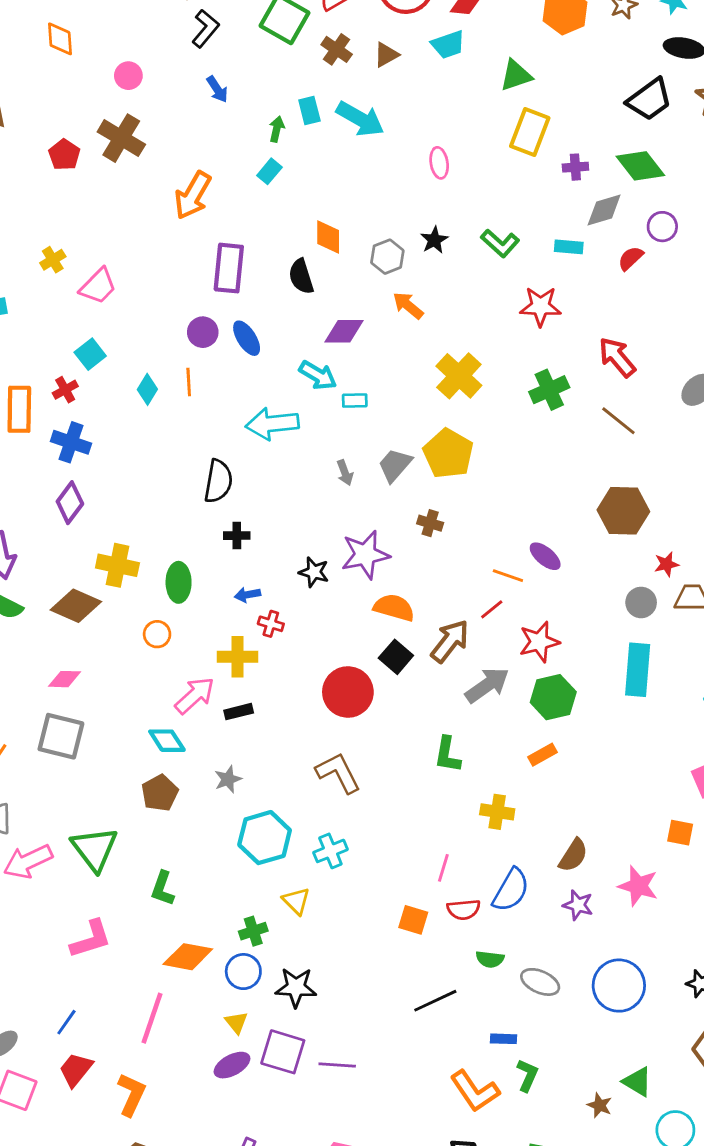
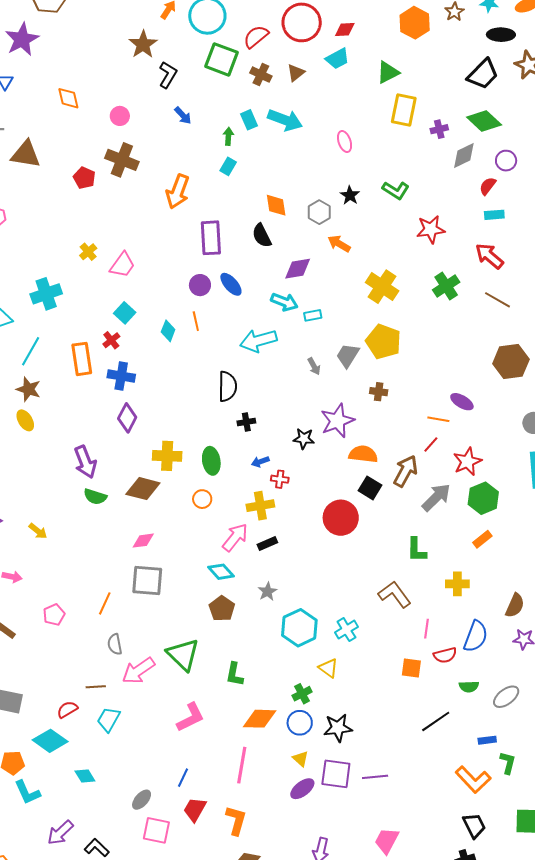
cyan rectangle: (569, 247) -> (494, 215), moved
brown L-shape: (338, 773) -> (395, 594), moved
gray ellipse: (540, 982) -> (506, 697), turned -52

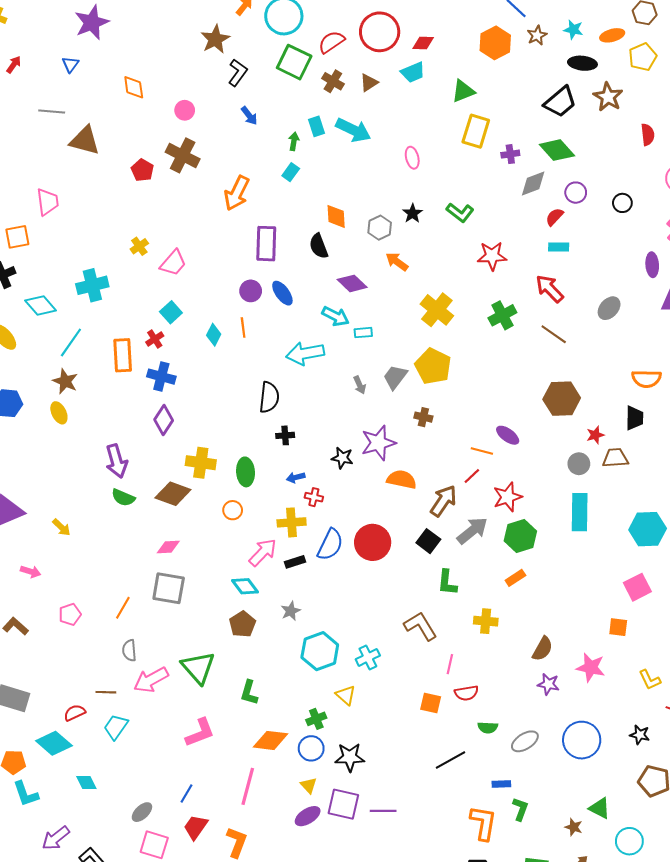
purple diamond: (298, 269) -> (352, 283), turned 48
black square: (370, 488) -> (428, 541), moved
blue semicircle: (476, 636) -> (330, 545), moved
orange L-shape: (473, 780) -> (483, 823), turned -132

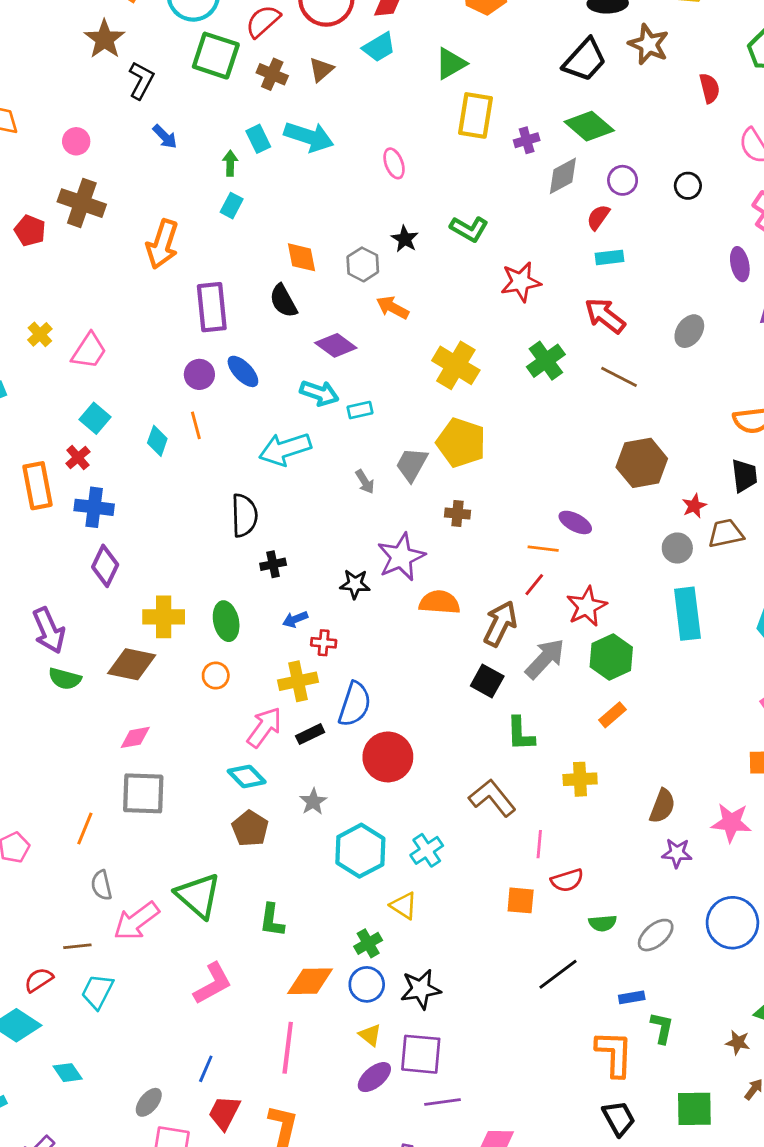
red circle: (373, 542) -> (388, 757), moved
purple line: (383, 811) -> (442, 1102), moved

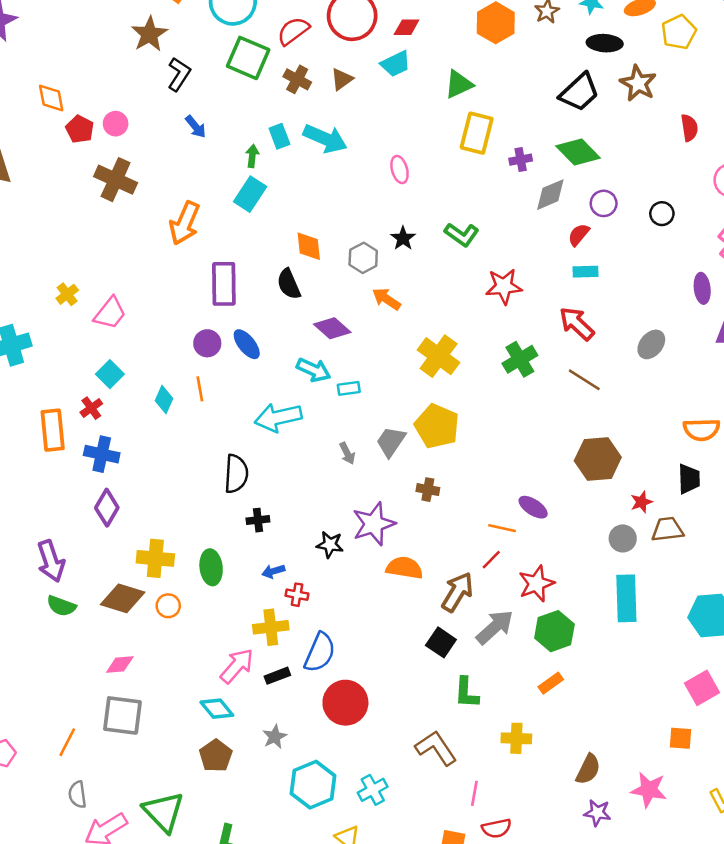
cyan rectangle: (232, 206) -> (250, 194), size x1.5
red pentagon: (30, 231) -> (80, 129), moved
orange circle: (216, 676) -> (168, 606), moved

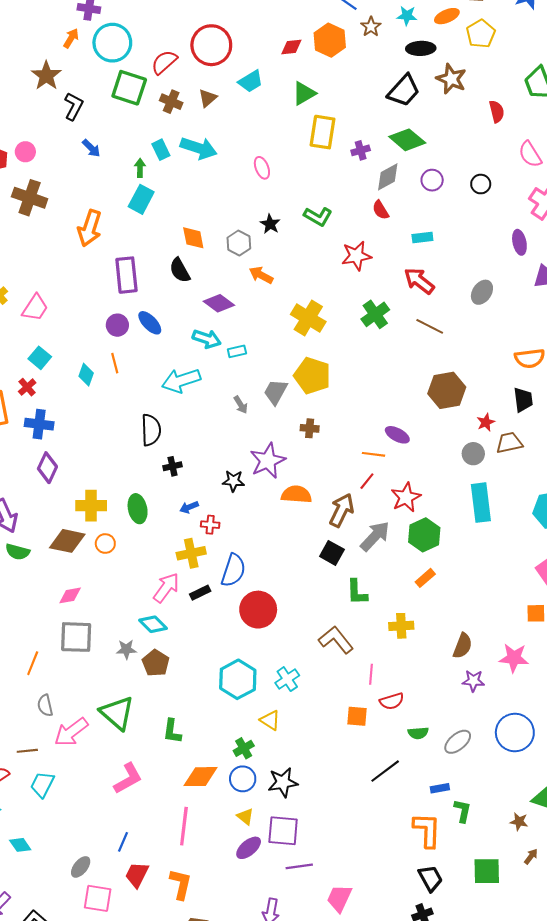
red diamond: (407, 27) -> (291, 47), moved
red semicircle: (579, 235) -> (381, 210), moved, turned -66
gray star: (275, 737) -> (126, 649), moved, turned 30

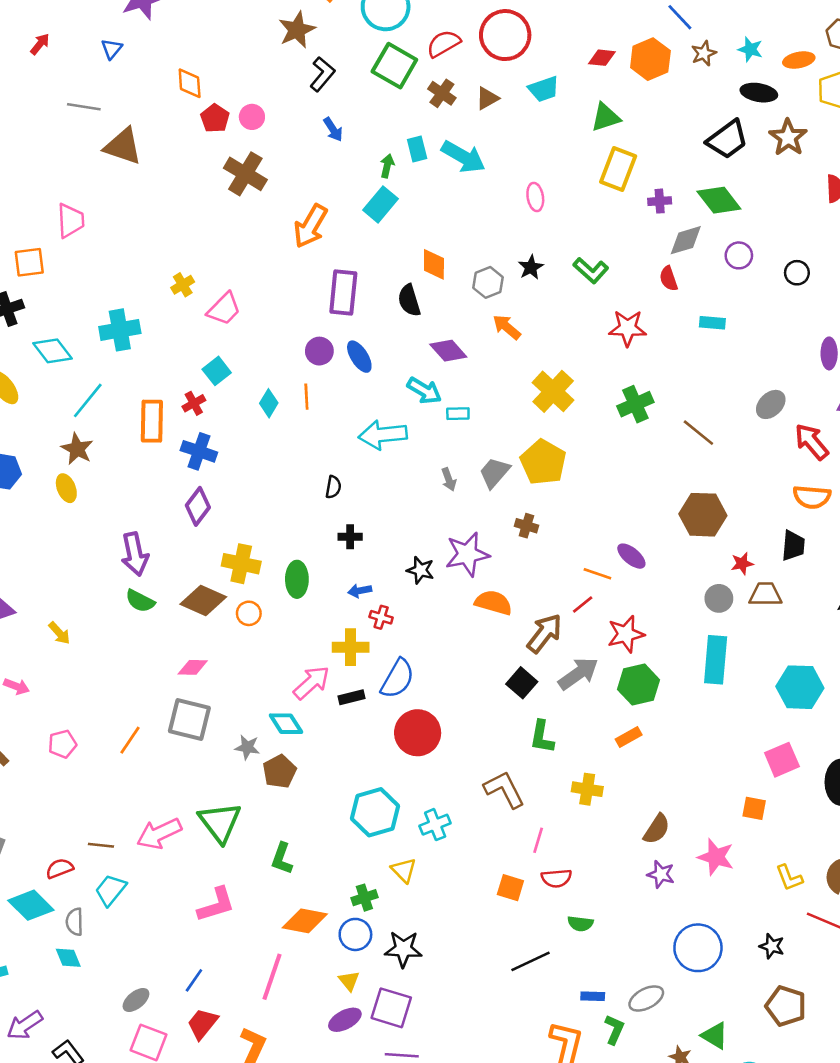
red arrow: (419, 281) -> (812, 442), moved
black semicircle: (151, 430) -> (333, 487), size x0.6
gray semicircle: (45, 705) -> (75, 922), moved
gray ellipse: (458, 742) -> (646, 998), moved

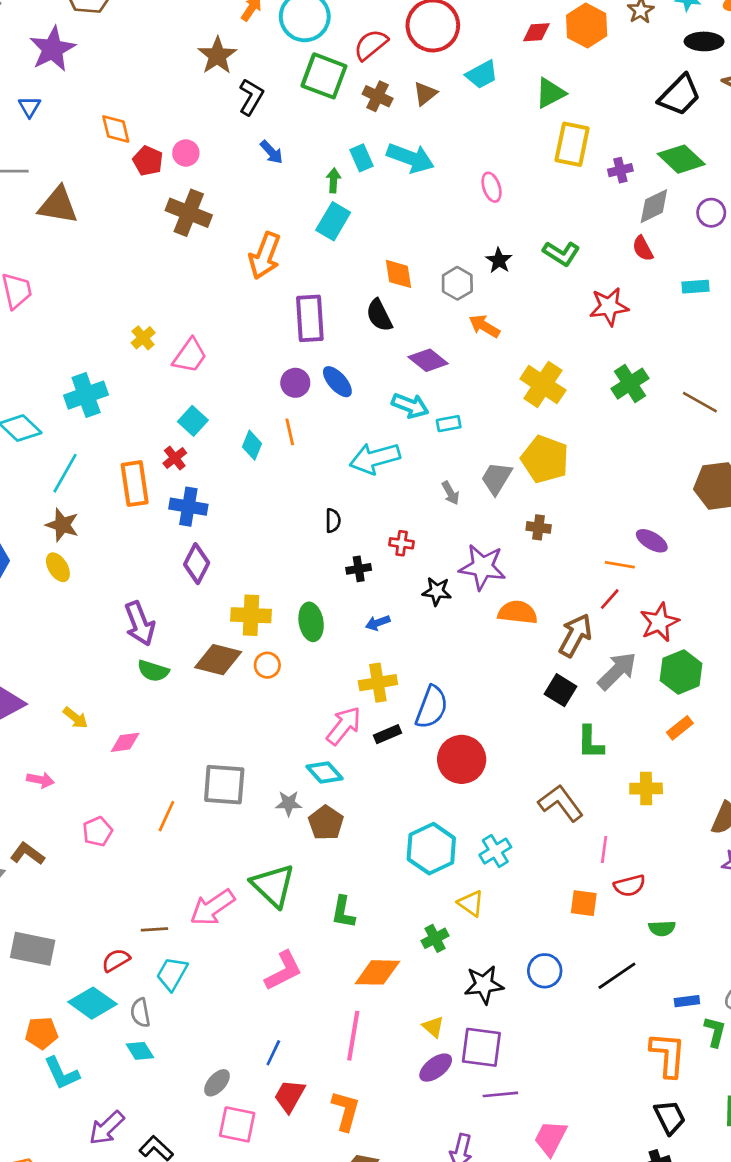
purple star: (467, 554) -> (482, 567), turned 30
red cross: (381, 617) -> (402, 543), moved
pink diamond: (193, 667) -> (125, 742), moved
blue circle: (355, 934) -> (545, 971), moved

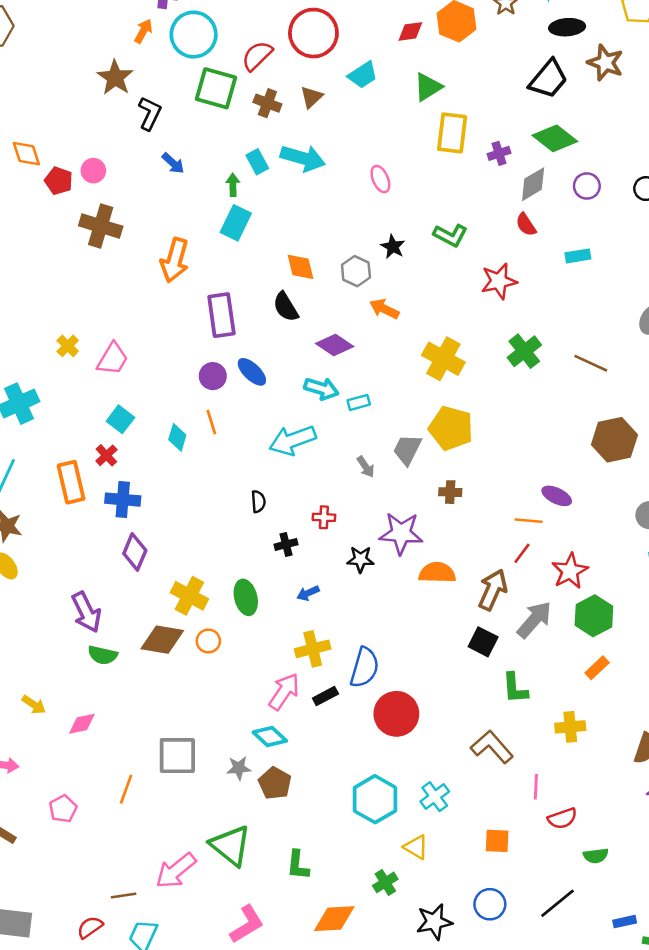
yellow cross: (251, 615) -> (189, 596), turned 30
orange square: (584, 903) -> (497, 841), moved

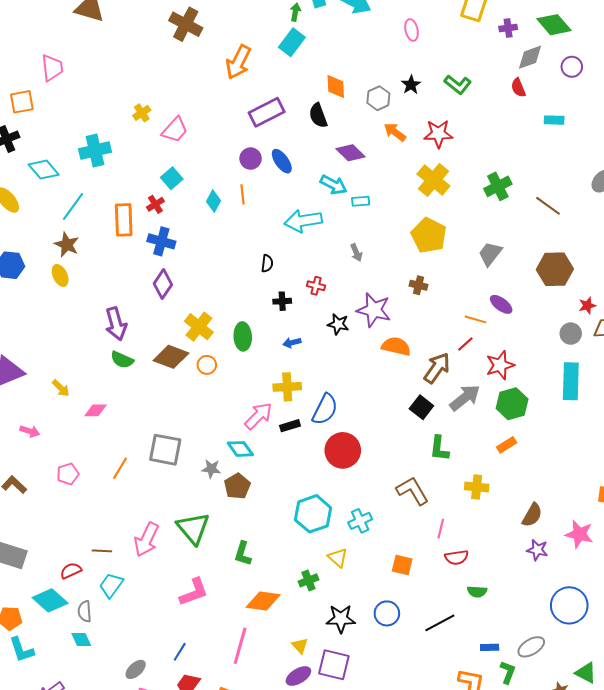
red star: (499, 281) -> (438, 134), moved
purple rectangle: (221, 315) -> (267, 112), turned 60
gray trapezoid: (407, 450) -> (490, 254), moved
pink arrow: (176, 871) -> (147, 539), turned -36

